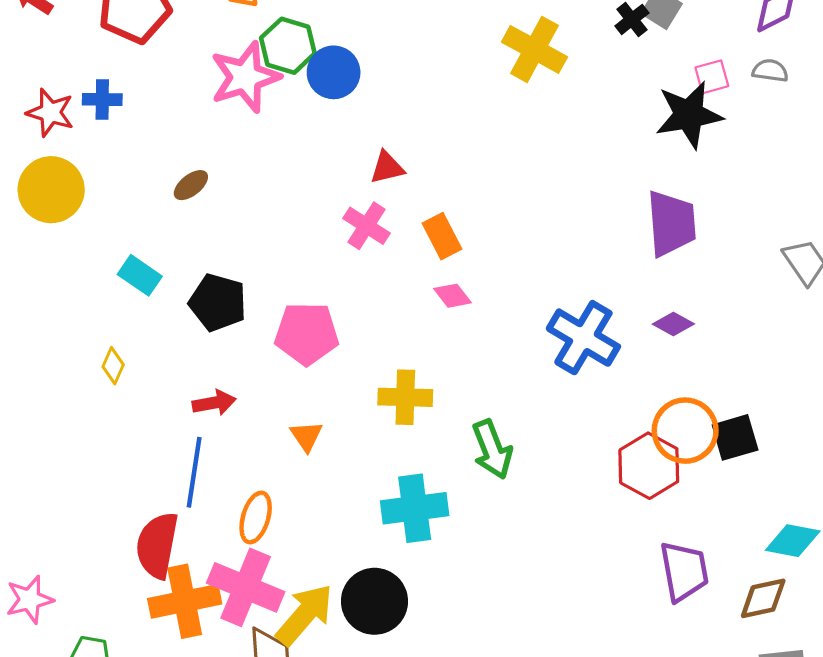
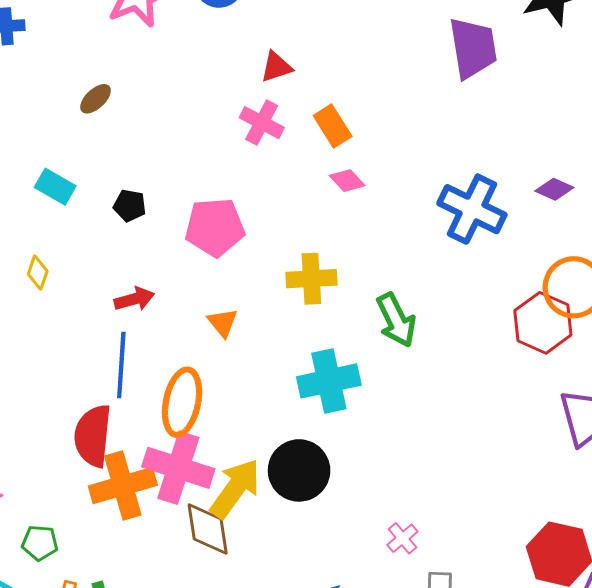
purple trapezoid: (671, 223) -> (473, 48), moved
black pentagon: (218, 302) -> (130, 206), size x0.6
orange ellipse: (256, 518) -> (182, 402), size x1.4

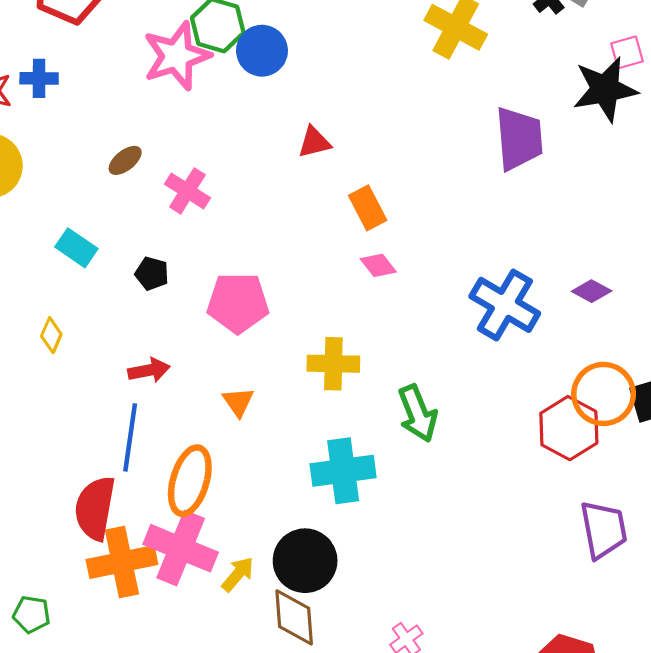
pink cross: (262, 123) -> (187, 191), moved
yellow arrow: (235, 489) -> (238, 574), size x0.6
brown diamond: (208, 529) -> (294, 617), moved

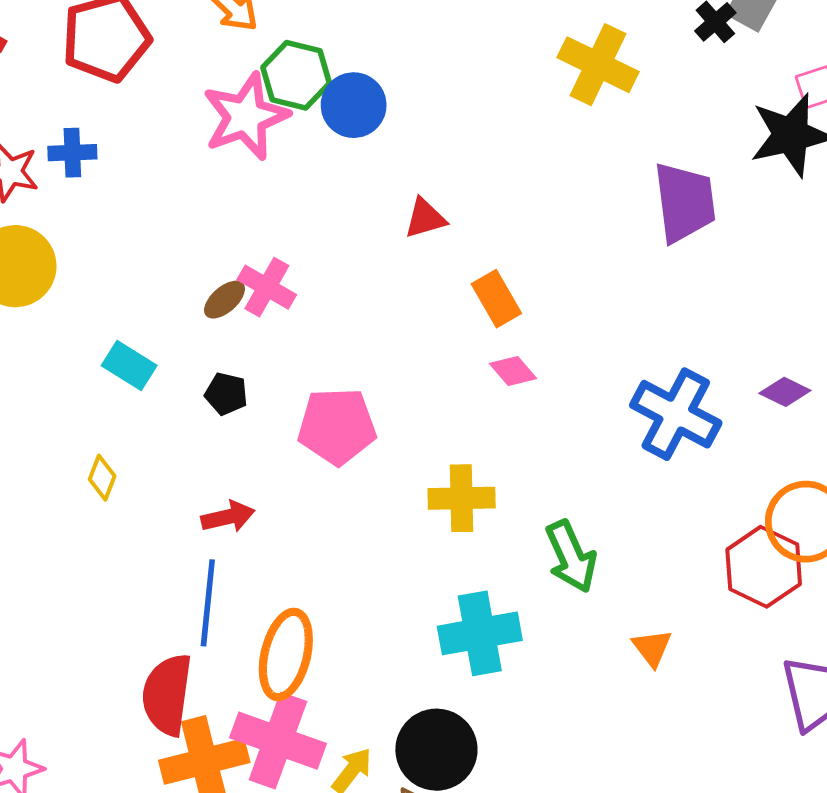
brown ellipse: (125, 160) -> (225, 300), moved
orange triangle: (238, 402) -> (652, 648), moved

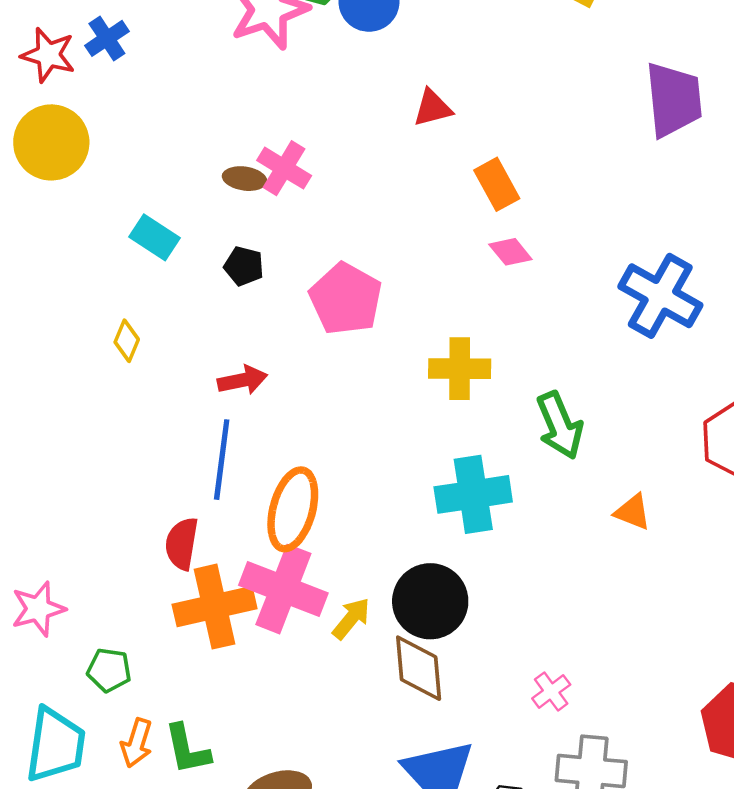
blue cross: (72, 153) -> (107, 38), turned -33
brown ellipse: (225, 300) -> (245, 179), turned 48
pink pentagon: (337, 426) -> (346, 299), turned 30
orange triangle: (652, 648) -> (633, 512), turned -33
red semicircle: (167, 695) -> (182, 544), size x0.7

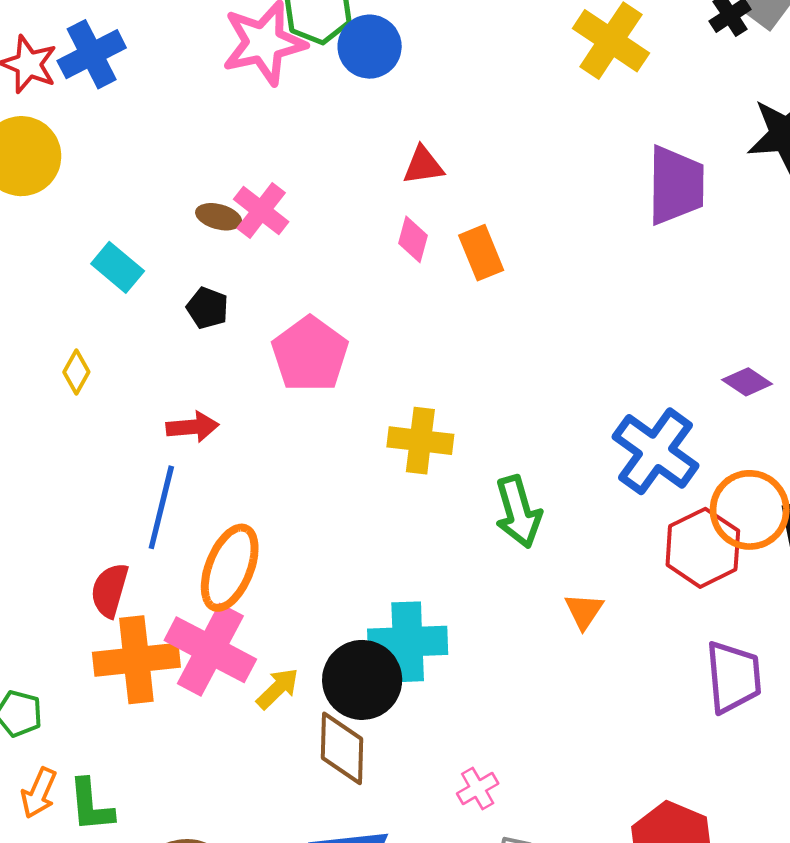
blue cross: (107, 38) -> (92, 54), size x1.4
pink diamond: (510, 252) -> (413, 239), moved, turned 48
blue cross: (660, 296) -> (656, 451), moved
cyan cross: (473, 494) -> (408, 642), moved
orange triangle: (633, 512) -> (584, 611), turned 36

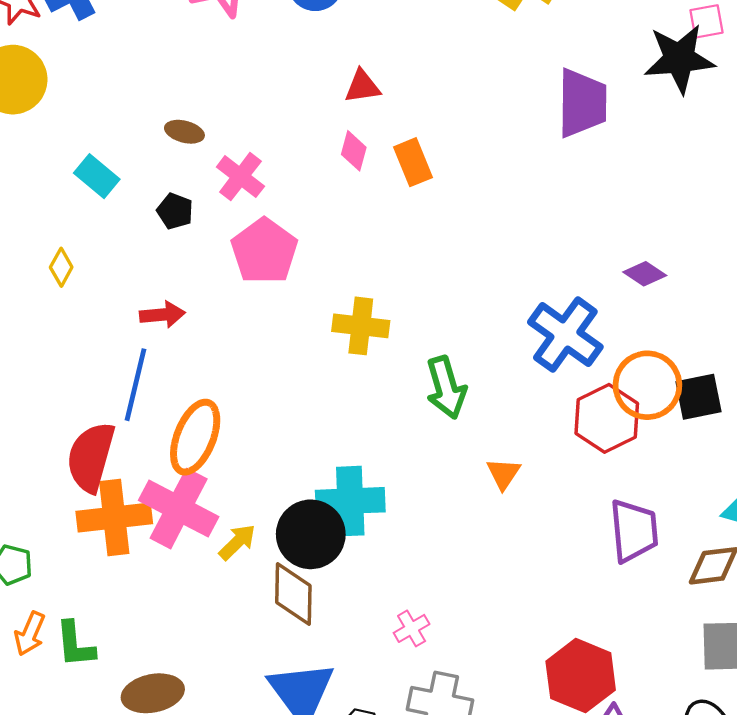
pink cross: (261, 210) -> (240, 177), moved
red semicircle: (110, 590) -> (91, 457), size x1.5

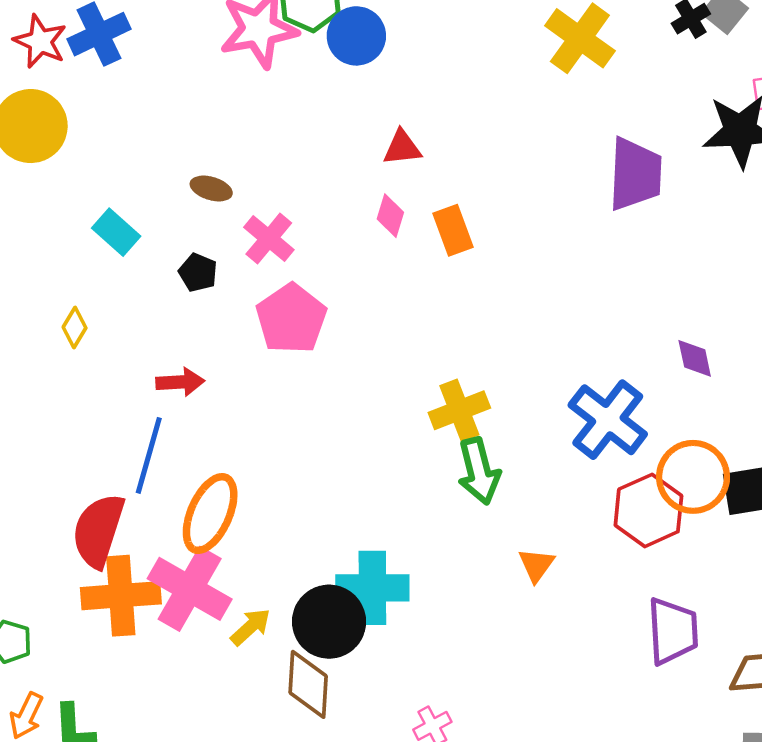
purple diamond: (645, 274) -> (695, 358), turned 42
yellow cross: (361, 326) -> (459, 410), moved, turned -30

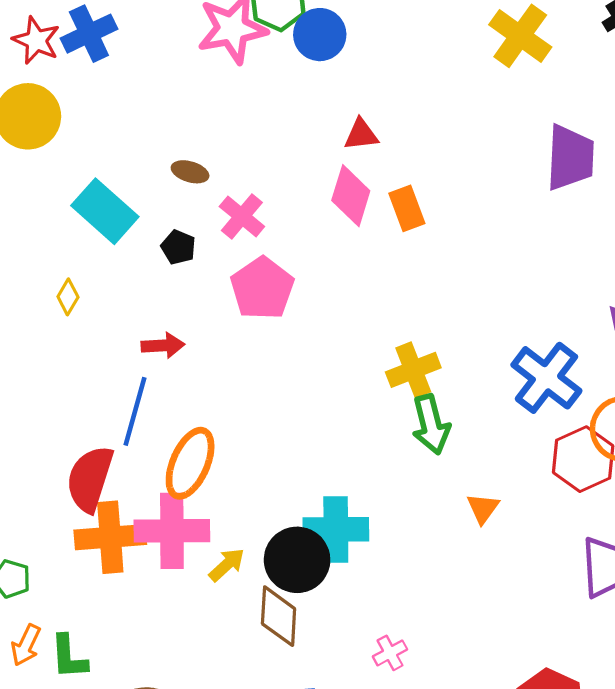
pink diamond: (390, 216) -> (351, 196), size x1.6
cyan rectangle: (116, 232) -> (105, 211), size x1.5
pink cross: (190, 589) -> (172, 531), turned -30

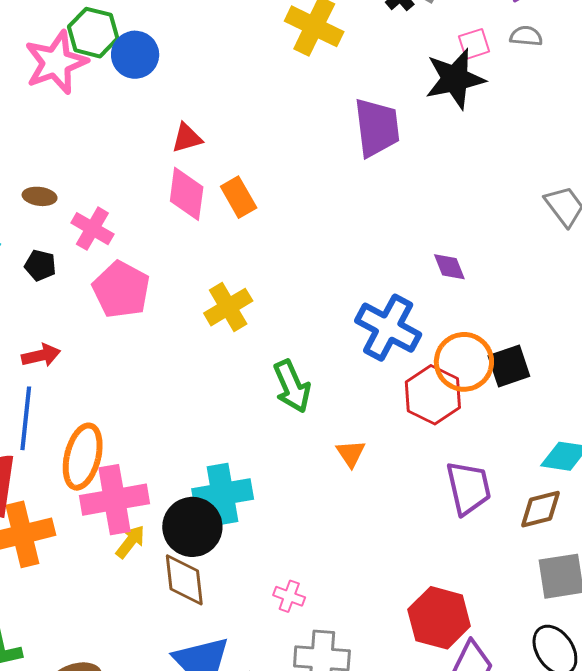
yellow cross: (413, 370) -> (228, 307), moved
pink cross: (172, 531) -> (114, 500), moved
pink cross: (390, 653) -> (289, 596), turned -32

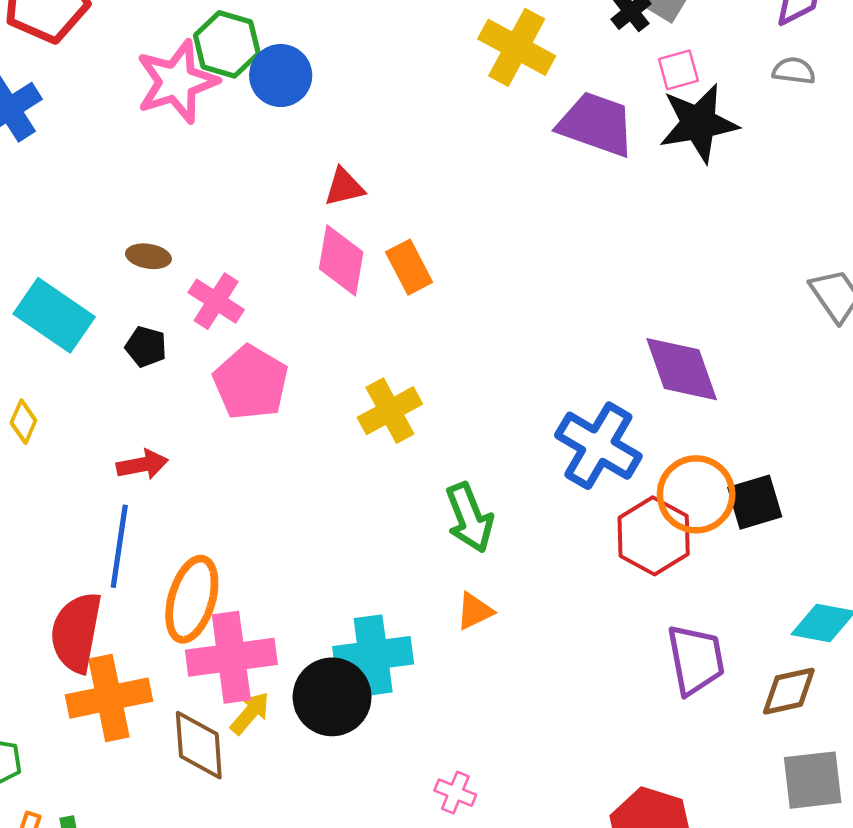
pink square: (474, 44) -> (678, 70), moved
purple trapezoid: (377, 128) -> (596, 124), moved, turned -66
purple diamond: (449, 267) -> (682, 369), size x1.8
orange triangle: (351, 453) -> (475, 611), moved, turned 36
brown diamond: (184, 580) -> (199, 745), moved

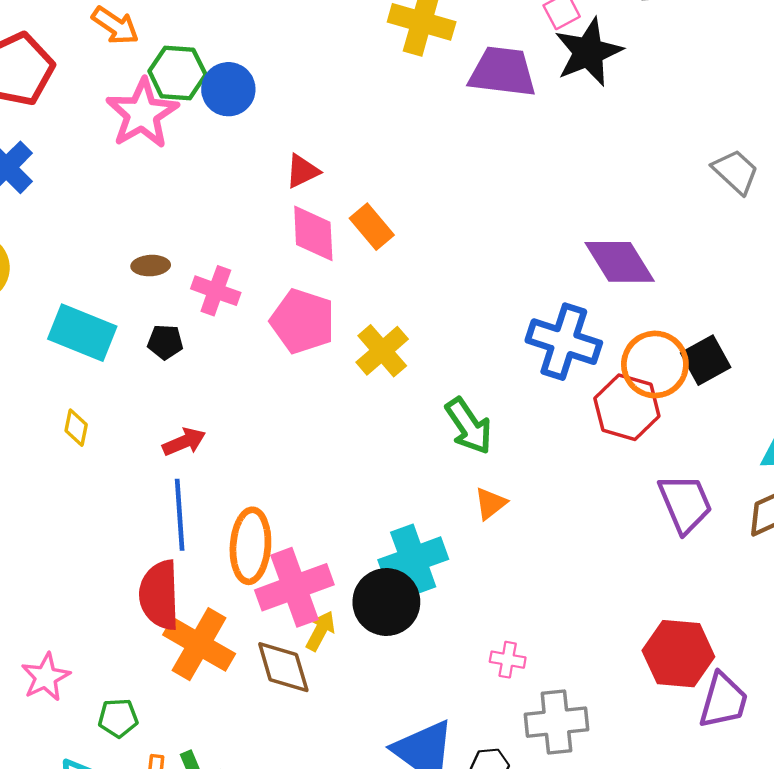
pink pentagon: (251, 383) -> (302, 321), moved
orange cross: (109, 698) -> (199, 644), turned -36

